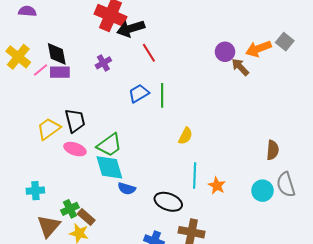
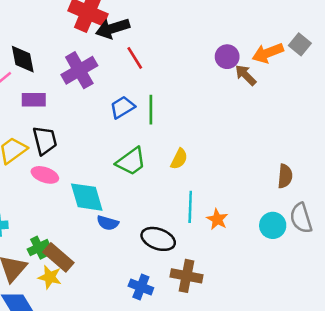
purple cross: (103, 63) -> (79, 70), size x1.8
purple rectangle: (60, 72) -> (34, 100), moved
green trapezoid: (109, 145) -> (131, 161), moved
brown rectangle: (86, 217) -> (58, 257), size x1.4

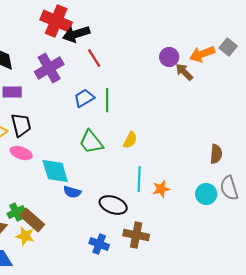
green trapezoid: (131, 161) -> (91, 142), turned 88
orange star: (217, 219) -> (161, 189), turned 30

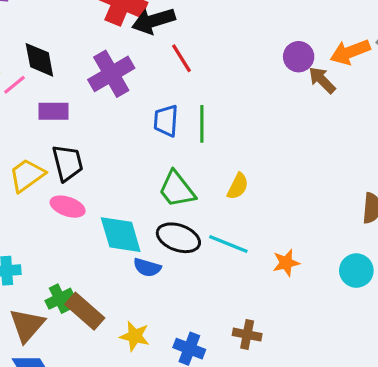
blue trapezoid: (84, 98) -> (166, 121), turned -55
cyan line: (139, 179) -> (228, 244), moved, turned -70
black ellipse: (113, 205) -> (178, 238), moved
brown cross: (136, 235) -> (247, 335), size x0.7
yellow star: (25, 236) -> (135, 336), moved

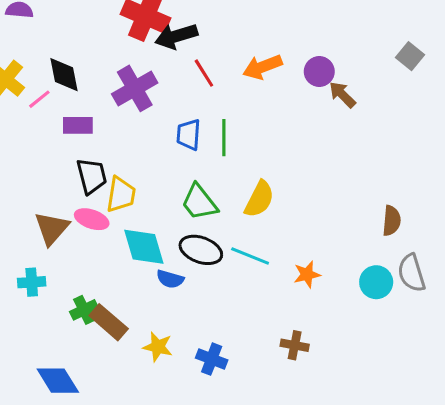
orange arrow: (350, 52) -> (262, 67), moved
yellow trapezoid: (27, 175) -> (121, 195), moved, turned 135
yellow semicircle: (238, 186) -> (259, 199), size x1.4
brown triangle: (27, 325) -> (52, 228), moved
brown cross: (247, 335) -> (295, 345), moved

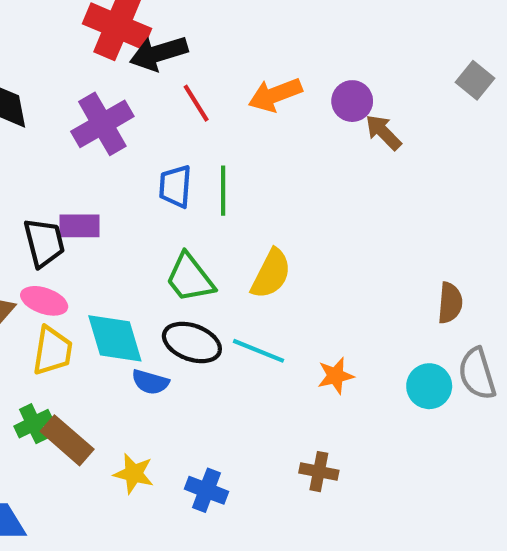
purple rectangle: (78, 125) -> (80, 226), moved
yellow trapezoid: (121, 195) -> (52, 351), moved

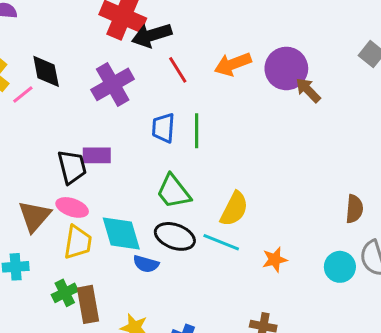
purple circle: (352, 101) -> (286, 68), size x1.5
yellow semicircle: (271, 274) -> (234, 209), moved
brown rectangle: (67, 440) -> (88, 304), turned 39

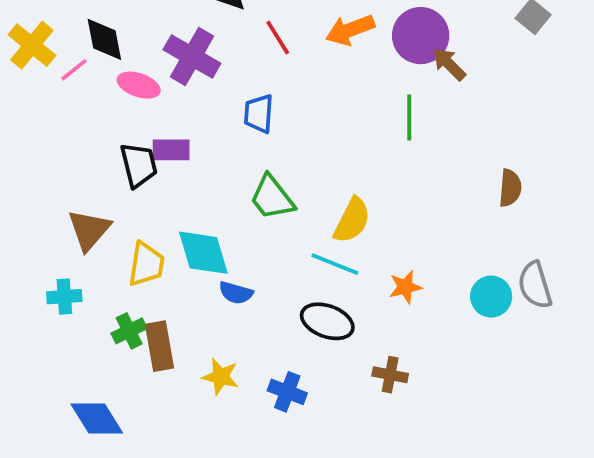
purple cross: (113, 84) -> (192, 57), turned -30
green line: (197, 131) -> (409, 117), moved
pink ellipse: (72, 207) -> (139, 85), moved
brown semicircle: (354, 209) -> (510, 188), moved
black ellipse: (175, 236) -> (327, 321), moved

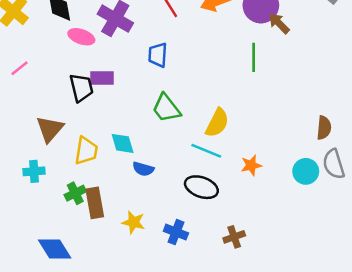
pink line: (74, 70) -> (19, 68), moved
brown semicircle: (510, 188) -> (324, 128), moved
cyan diamond: (203, 253) -> (123, 143), size x0.7
brown cross: (390, 375) -> (234, 237), moved, turned -30

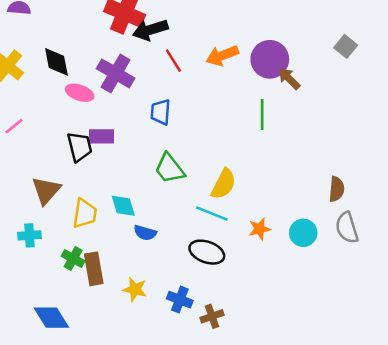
cyan circle: (306, 171) -> (303, 233), moved
green cross: (75, 193) -> (73, 258), turned -35
brown cross: (234, 237) -> (212, 316), moved

